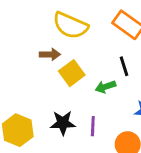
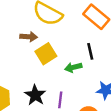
black star: (63, 123) -> (35, 95), turned 30

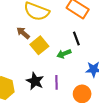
brown arrow: (29, 37) -> (23, 33), turned -136

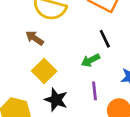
yellow square: (39, 45) -> (44, 71), moved
purple line: (57, 82) -> (94, 91), moved

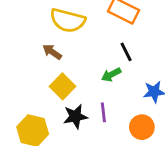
purple line: (94, 91) -> (103, 112), moved
black star: (56, 100) -> (75, 116), turned -30

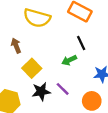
brown arrow: (52, 52) -> (16, 46), moved, turned 32
purple line: (103, 112) -> (63, 89), turned -40

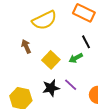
yellow semicircle: (37, 18) -> (44, 20), turned -40
yellow square: (32, 68) -> (51, 60), moved

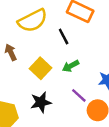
black line: (86, 42) -> (64, 36), moved
purple line: (71, 85) -> (79, 95), moved

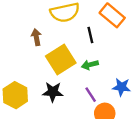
yellow square: (41, 68) -> (61, 60), size x1.4

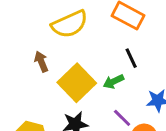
black line: (90, 35) -> (131, 58), moved

